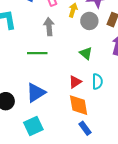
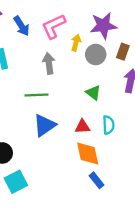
red triangle: (75, 82) -> (82, 127), turned 32
blue triangle: (36, 93) -> (44, 125), moved
cyan square: (33, 126) -> (16, 182), moved

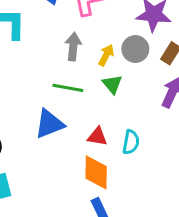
yellow arrow: (76, 43) -> (106, 55), moved
green triangle: (93, 93) -> (112, 84), moved
green line: (37, 95) -> (68, 88), moved

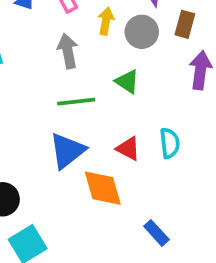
yellow arrow: (106, 55) -> (106, 21), moved
red triangle: (97, 137) -> (128, 149), turned 35
orange diamond: (96, 172) -> (103, 188), moved

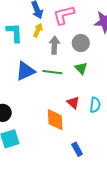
yellow arrow: (106, 21) -> (38, 30), moved
gray circle: (142, 32) -> (81, 43), moved
blue triangle: (67, 151) -> (25, 71), moved

